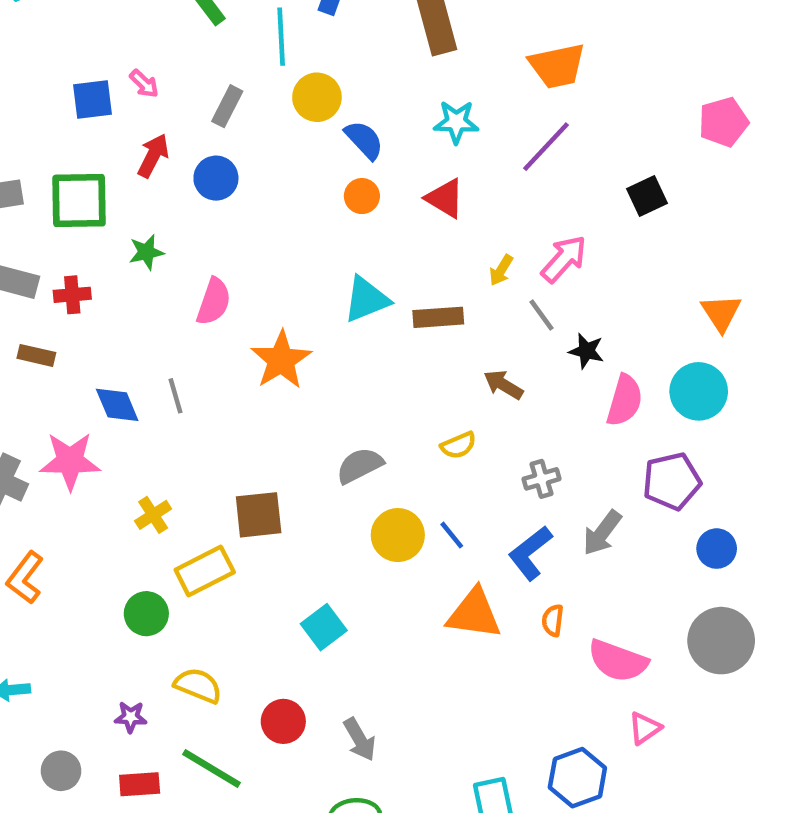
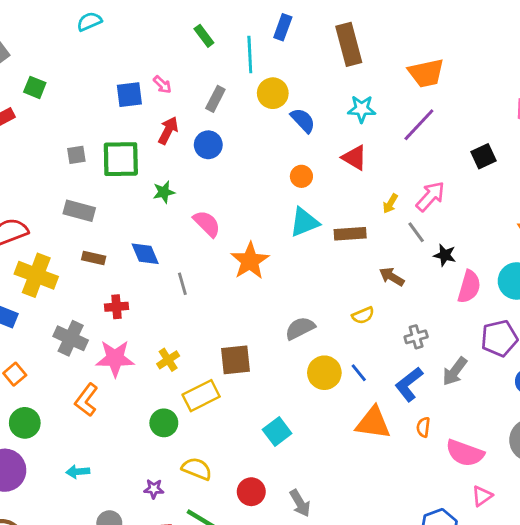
orange circle: (362, 196) -> (301, 176), moved
red cross: (72, 295) -> (117, 307), moved
pink semicircle: (214, 302) -> (207, 224), turned -64
blue diamond: (117, 405) -> (145, 254), moved
pink star: (70, 461) -> (115, 358), moved

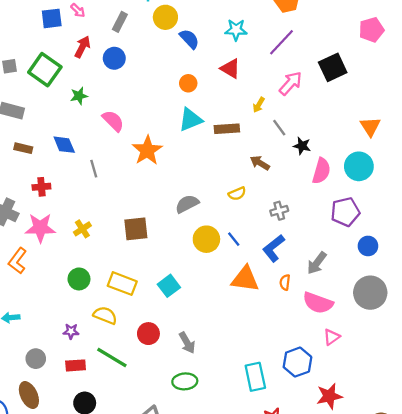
black square: (483, 156) -> (333, 67), size x1.4
green square: (121, 159) -> (45, 70), turned 36
pink arrow: (430, 196) -> (291, 83), moved
gray arrow: (455, 371) -> (317, 263), moved
yellow rectangle: (201, 396) -> (122, 284), moved, turned 48

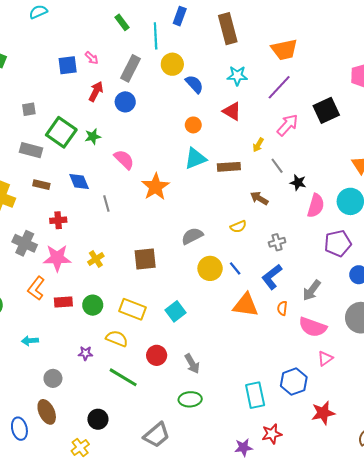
gray rectangle: (120, 22) -> (130, 68), size x1.4
green square: (45, 70) -> (61, 132), moved
red rectangle: (76, 365) -> (63, 302), moved

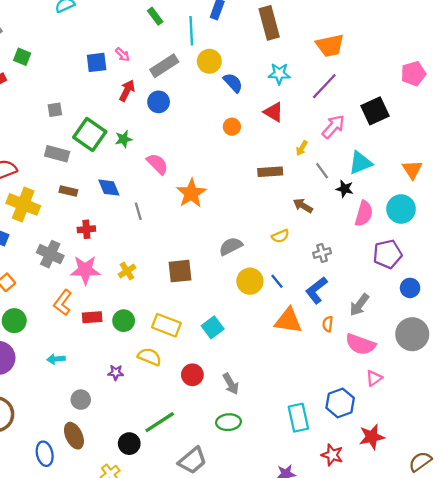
gray rectangle: (130, 68) -> (164, 66), turned 30
cyan triangle: (195, 158) -> (360, 163), moved
green line: (123, 377) -> (160, 422), moved, turned -64
red star: (272, 434) -> (332, 455), moved, turned 30

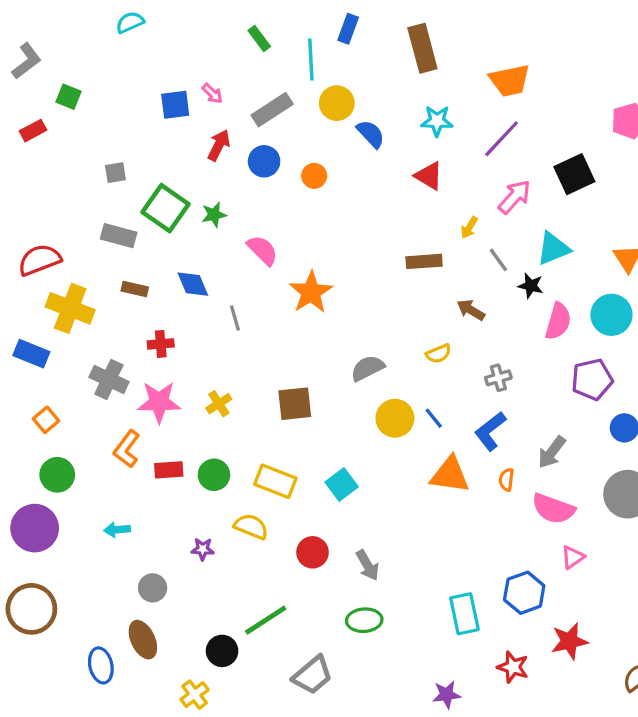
orange circle: (232, 127) -> (314, 176), moved

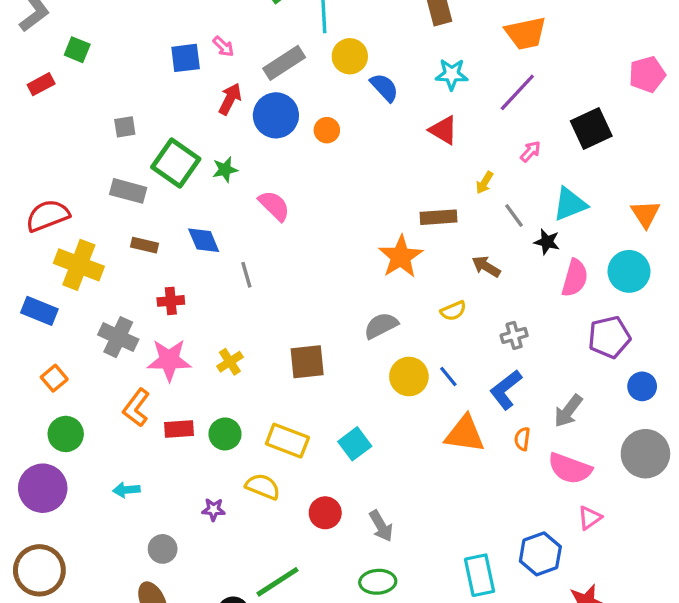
blue circle: (264, 161) -> (276, 115), size x1.4
pink arrow: (515, 197) -> (530, 152), size x0.6
orange star: (311, 292) -> (401, 257), moved

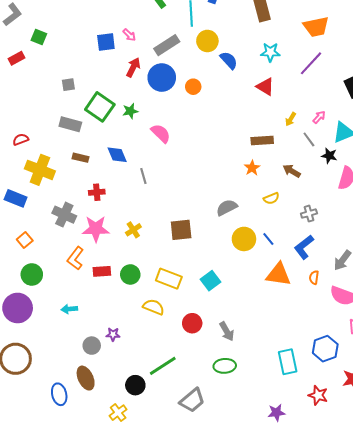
pink arrow: (530, 152) -> (319, 117), moved
red semicircle: (48, 216) -> (21, 139), size x0.6
orange star: (401, 257) -> (252, 168), moved, size x0.6
purple star: (214, 510) -> (113, 334), moved

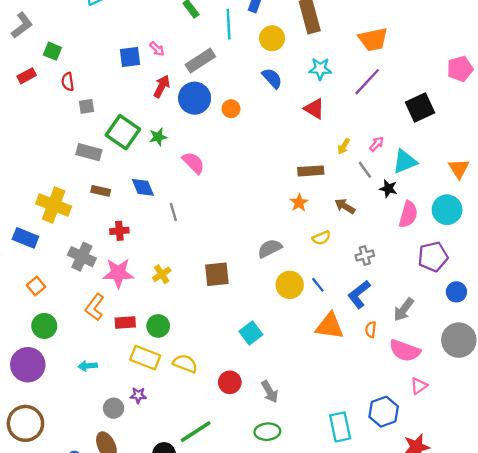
yellow circle: (207, 41) -> (272, 38), moved
red semicircle: (21, 139) -> (68, 82), moved, turned -77
yellow rectangle: (169, 279) -> (145, 358), moved

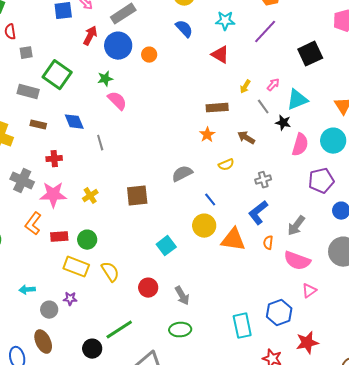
green star: (158, 137) -> (105, 79), moved
yellow circle: (290, 285) -> (204, 226), moved
blue line: (318, 285) -> (210, 200), moved
yellow semicircle: (185, 364) -> (110, 272), turned 35
cyan arrow: (88, 366) -> (27, 290), moved

